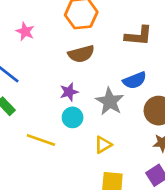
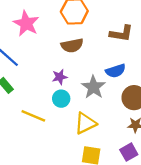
pink star: (25, 31) -> (26, 24), size x1.6
yellow triangle: (103, 145) -> (85, 123), size x1.5

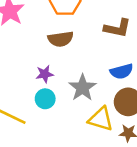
blue semicircle: (116, 71) -> (122, 71), moved
yellow triangle: (85, 123) -> (101, 119), moved, turned 40

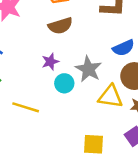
cyan circle: (45, 99) -> (64, 83), moved

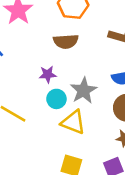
yellow triangle: (110, 97) -> (73, 122), moved

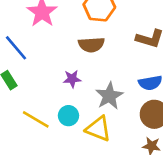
cyan circle: (56, 99) -> (68, 116), moved

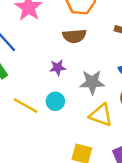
gray star: (109, 96) -> (92, 82), turned 30
yellow triangle: (98, 129) -> (101, 115), moved

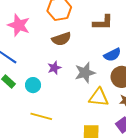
cyan circle: (55, 101) -> (33, 85), moved
yellow line: (26, 106) -> (41, 116), moved

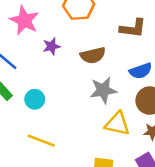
brown semicircle: (61, 39) -> (93, 55), moved
purple star: (54, 68) -> (52, 46), moved

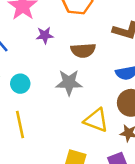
gray star: (103, 90) -> (69, 83), moved
yellow line: (41, 141) -> (20, 124), turned 48

